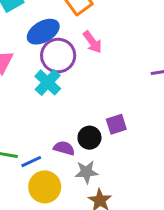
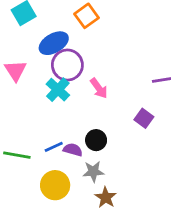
pink arrow: (92, 42) -> (99, 88), moved
purple square: (116, 124) -> (144, 118), moved, turned -36
blue line: (31, 162) -> (54, 147), moved

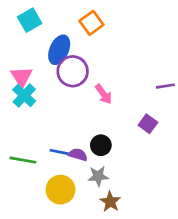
blue ellipse: (54, 43) -> (59, 50), turned -36
cyan cross: (58, 90) -> (24, 95), moved
blue line: (54, 147) -> (59, 152), turned 36

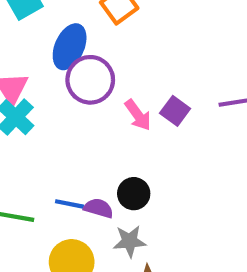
purple square: (148, 124) -> (175, 111), moved

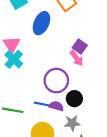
purple circle: (90, 80) -> (56, 81), moved
purple square: (175, 111) -> (80, 47), moved

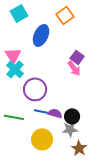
purple circle: (56, 81) -> (35, 89), moved
black circle: (74, 99) -> (72, 116), moved

